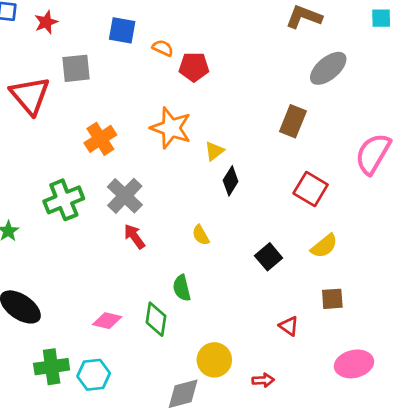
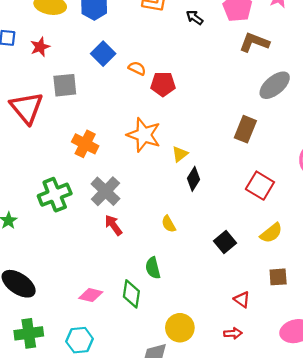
blue square: (122, 30) -> (103, 54), turned 35
orange cross: (100, 139) -> (85, 144), turned -30
green cross: (52, 367) -> (29, 333), moved
red arrow: (263, 380) -> (233, 333), moved

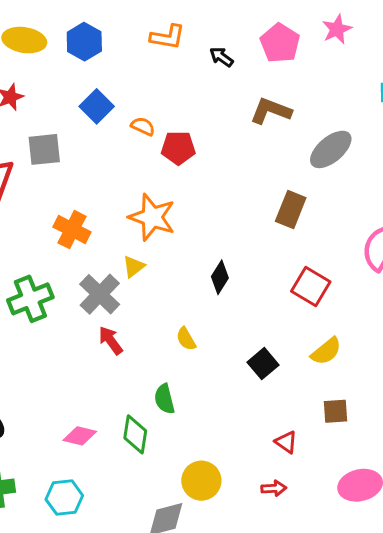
brown L-shape: (254, 42) -> (271, 111), moved
yellow triangle: (180, 154) -> (134, 266), moved

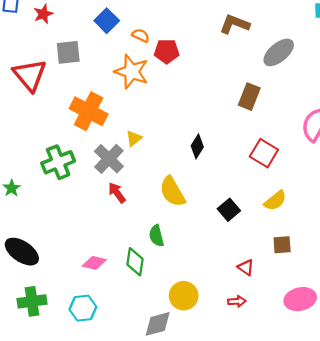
orange star: (152, 217) -> (132, 72), moved
orange cross: (72, 230) -> (89, 111), size x1.4
yellow semicircle: (186, 339) -> (172, 192), size x1.8

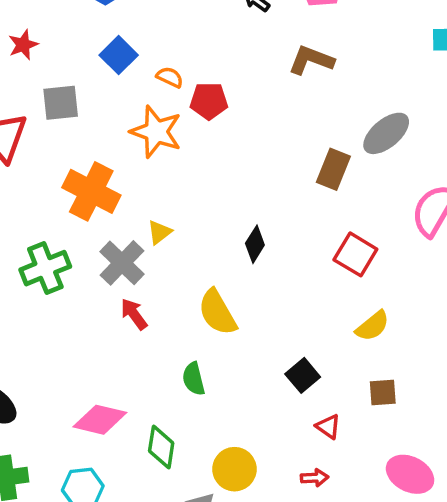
gray ellipse: (279, 52) -> (386, 133), moved
black square: (229, 210) -> (303, 375), moved
green diamond: (135, 262) -> (161, 447), moved
pink diamond: (94, 263) -> (100, 420), size x1.4
pink ellipse: (300, 299) -> (410, 474), turned 40

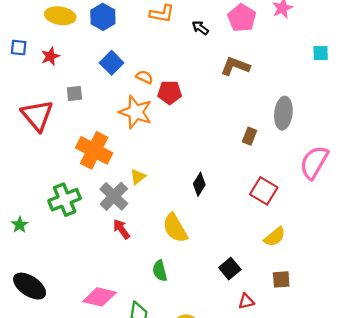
gray square: (61, 103) -> (74, 93), size x0.7
gray ellipse: (386, 133) -> (283, 113), turned -44
brown rectangle: (333, 169) -> (249, 136), size x0.7
red triangle: (328, 427) -> (246, 301), turned -49

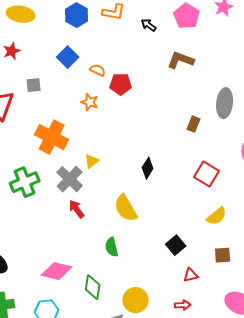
blue hexagon: (103, 17) -> (77, 15), moved
orange star: (136, 112) -> (90, 102), size x0.6

